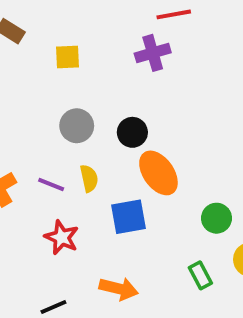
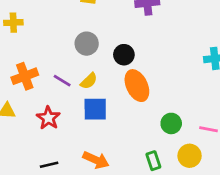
yellow semicircle: (89, 178) -> (89, 81), turned 48
blue square: (129, 217) -> (95, 109), moved
red star: (62, 237) -> (48, 118), moved

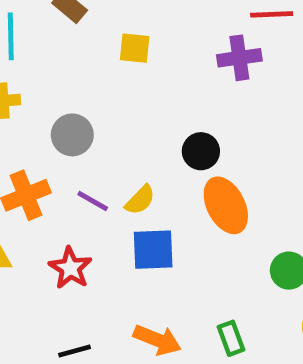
gray circle: (87, 44) -> (72, 135), moved
green rectangle: (153, 161) -> (231, 338), moved

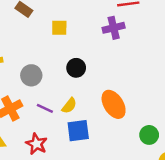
black circle: (201, 151) -> (76, 68), moved

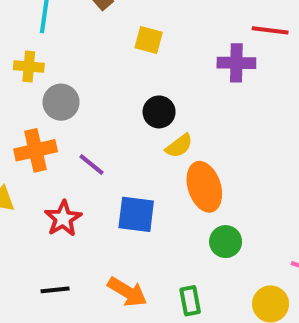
gray circle: (31, 75) -> (61, 102), moved
yellow semicircle: (69, 106) -> (179, 146), moved
green circle: (149, 135) -> (226, 242), moved

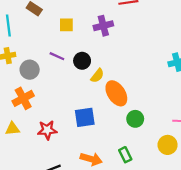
purple cross: (236, 63) -> (103, 26), moved
purple line: (91, 164) -> (57, 56), moved
red star: (63, 218) -> (47, 130), turned -30

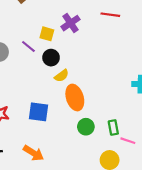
yellow square: (66, 25) -> (47, 34), moved
purple cross: (103, 26) -> (71, 23), moved, turned -36
green rectangle: (125, 155) -> (113, 128), moved

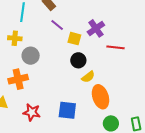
red line: (110, 15) -> (116, 47), moved
purple line: (28, 46) -> (57, 25), moved

